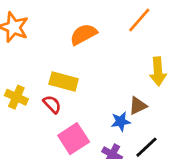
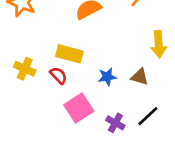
brown triangle: (138, 106) -> (140, 77), turned 42
blue star: (121, 121) -> (107, 77), moved

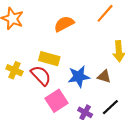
red semicircle: (59, 75) -> (41, 75), size x1.5
blue star: (107, 77) -> (79, 77), size x1.5

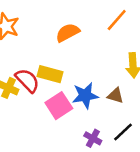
red semicircle: (41, 75) -> (27, 80), moved
pink square: (57, 101) -> (59, 106), moved

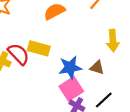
pink square: (59, 106) -> (71, 89), moved

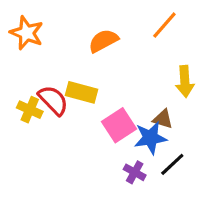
blue star: (70, 67) -> (150, 138), moved
pink square: (71, 89) -> (119, 125), moved

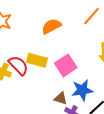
brown triangle: (163, 119) -> (61, 98), moved
pink square: (119, 125) -> (66, 65), moved

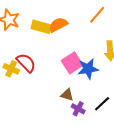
yellow rectangle: (37, 60) -> (41, 27), moved
blue star: (82, 90) -> (88, 69), moved

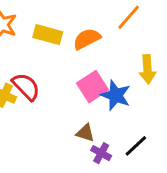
orange semicircle: (58, 25) -> (87, 39), moved
blue star: (88, 69) -> (116, 95), turned 30

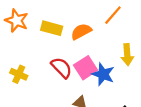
red semicircle: (26, 87) -> (61, 68), moved

